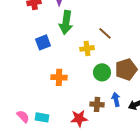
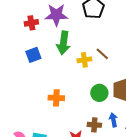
blue square: (43, 42) -> (33, 55), moved
yellow cross: (87, 48) -> (84, 60), moved

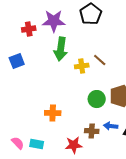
blue square: (33, 55) -> (17, 61), moved
orange cross: (56, 98) -> (53, 113), moved
blue arrow: (113, 120) -> (111, 126), turned -72

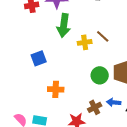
blue square: (17, 61) -> (39, 58), moved
brown cross: (92, 131) -> (95, 107), turned -32

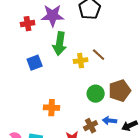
blue square: (39, 58) -> (35, 63), moved

